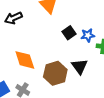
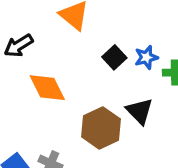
orange diamond: (25, 60) -> (47, 88), moved

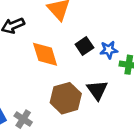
orange diamond: (47, 88) -> (45, 54), moved

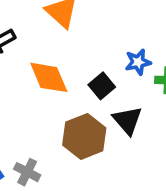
black square: (84, 46) -> (102, 86), moved

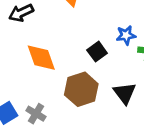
orange diamond: (49, 77) -> (41, 58), moved
black triangle: (127, 120) -> (125, 93), moved

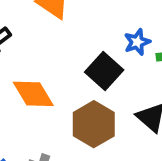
black square: (97, 52) -> (104, 71), size x1.4

